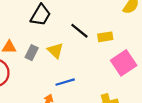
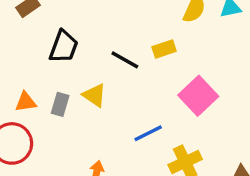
yellow rectangle: (105, 37) -> (164, 49), moved
blue line: (65, 82) -> (148, 133), moved

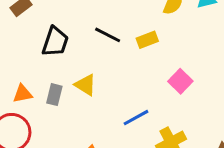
black line: (125, 60) -> (108, 35), moved
pink square: (198, 96) -> (180, 81), size x0.7

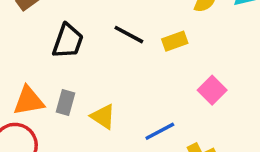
yellow triangle: (85, 85) -> (103, 116), moved
orange triangle: (23, 94) -> (29, 101), size x1.4

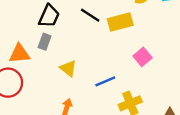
yellow rectangle: (175, 41) -> (120, 22), size x1.5
gray rectangle: (66, 103) -> (45, 42), moved

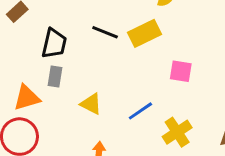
pink square: (143, 57) -> (181, 71), turned -30

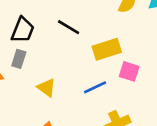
yellow rectangle: (144, 33) -> (107, 49), moved
blue line: (140, 111) -> (95, 87), moved

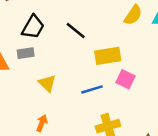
gray rectangle: (19, 59) -> (26, 53), turned 56

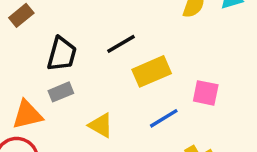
black line: (76, 30) -> (121, 44), turned -55
yellow rectangle: (108, 56) -> (152, 71), moved

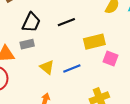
yellow rectangle: (152, 71) -> (94, 42), moved
blue line: (164, 118) -> (72, 68), moved

